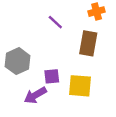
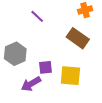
purple line: (55, 22) -> (37, 16), moved
brown rectangle: (88, 43) -> (78, 38), turned -65

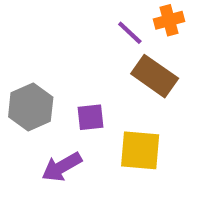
purple line: (37, 16) -> (130, 33), moved
purple square: (45, 67) -> (91, 117), moved

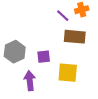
brown rectangle: (155, 76) -> (75, 37), turned -30
purple arrow: (62, 167) -> (30, 81), turned 114

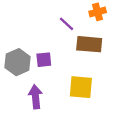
purple line: (63, 16) -> (67, 24), moved
purple square: (44, 57) -> (44, 60), moved

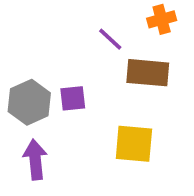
purple arrow: (35, 97) -> (35, 160), moved

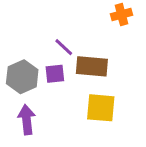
purple line: (110, 39) -> (64, 47), moved
brown rectangle: (148, 73) -> (92, 66), moved

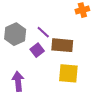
purple square: (55, 74) -> (37, 50), turned -32
gray hexagon: (22, 77) -> (15, 34), moved

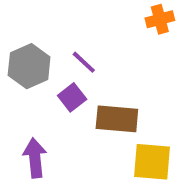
brown rectangle: (62, 45) -> (117, 119), moved
yellow square: (68, 73) -> (152, 162), moved

